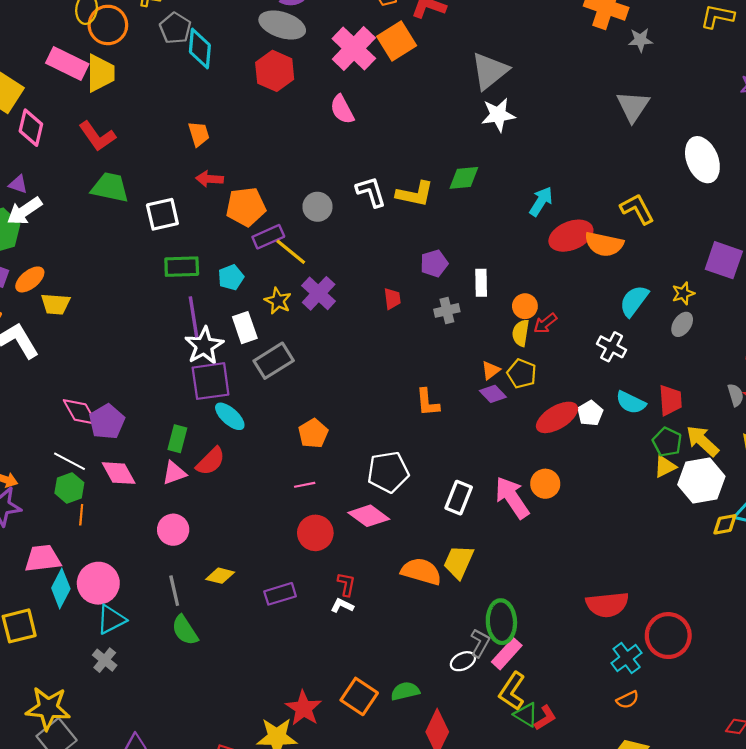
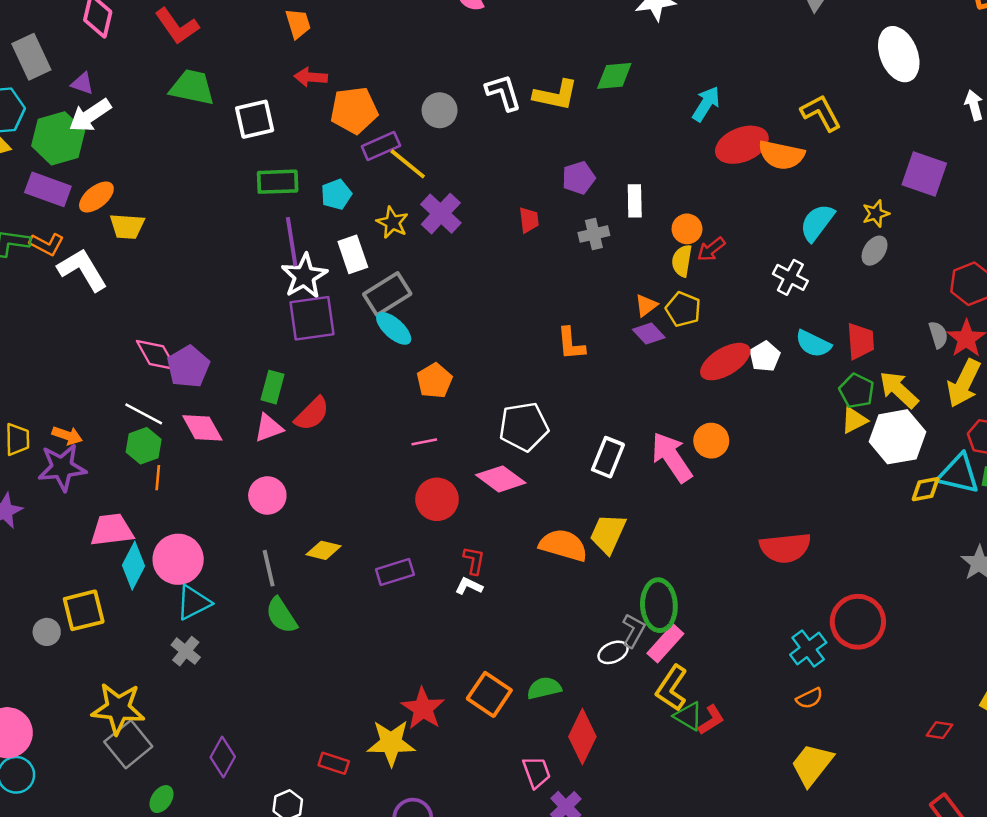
cyan ellipse: (230, 416) -> (394, 328), moved
red semicircle: (607, 605) -> (785, 548), moved

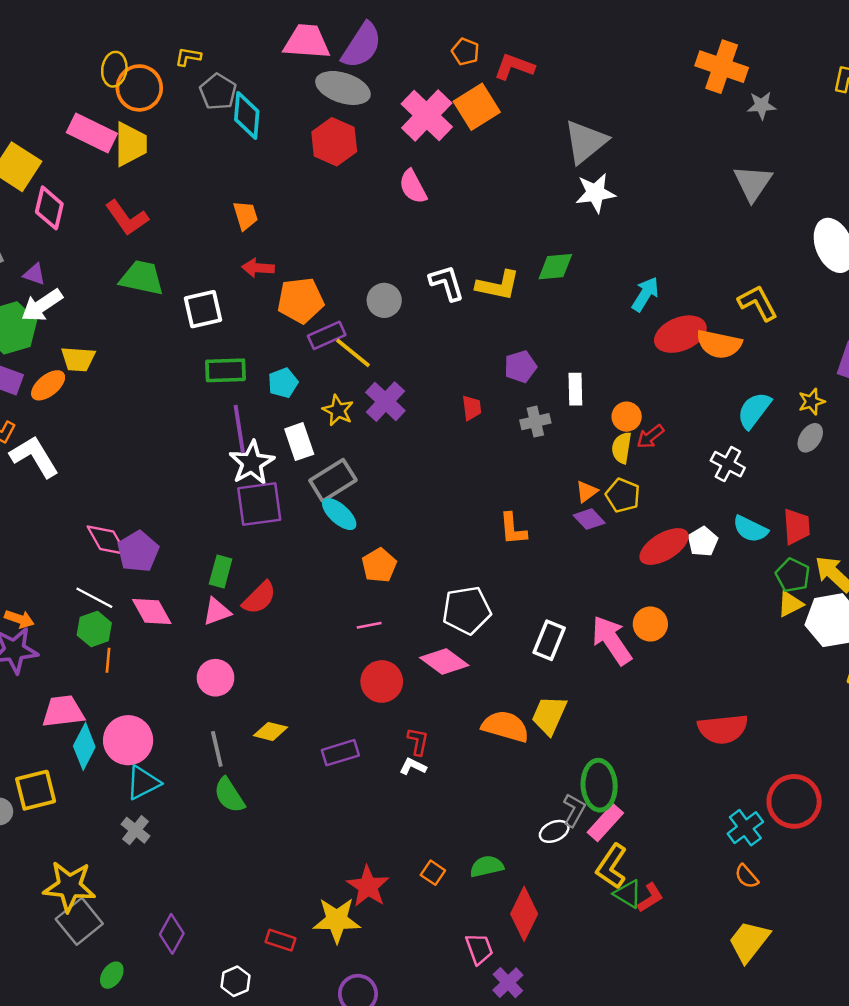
yellow trapezoid: (127, 226) -> (78, 359), moved
orange square: (489, 694) -> (433, 873), size x0.6
orange semicircle: (809, 698) -> (747, 876), turned 75

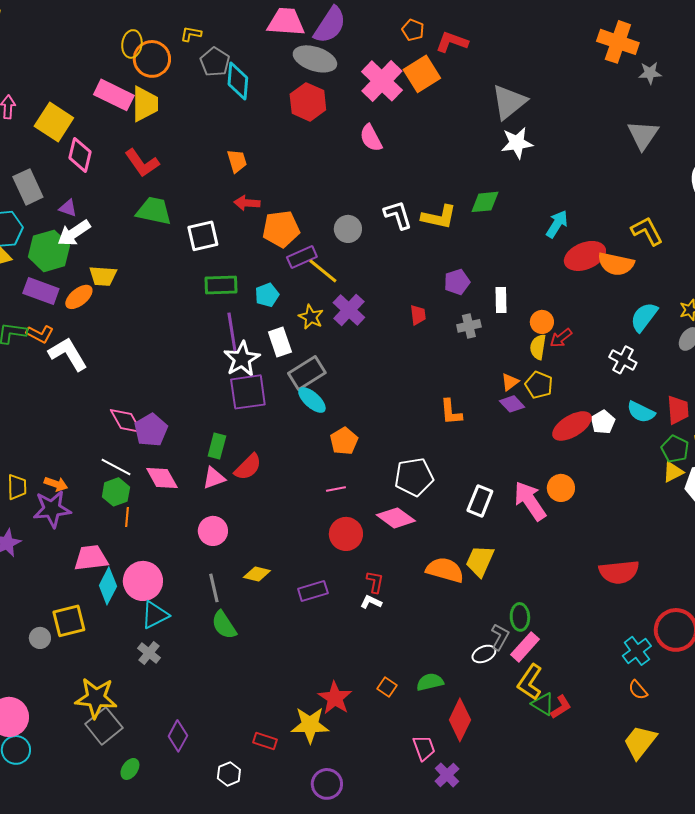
green ellipse: (599, 785) -> (520, 617), size x0.7

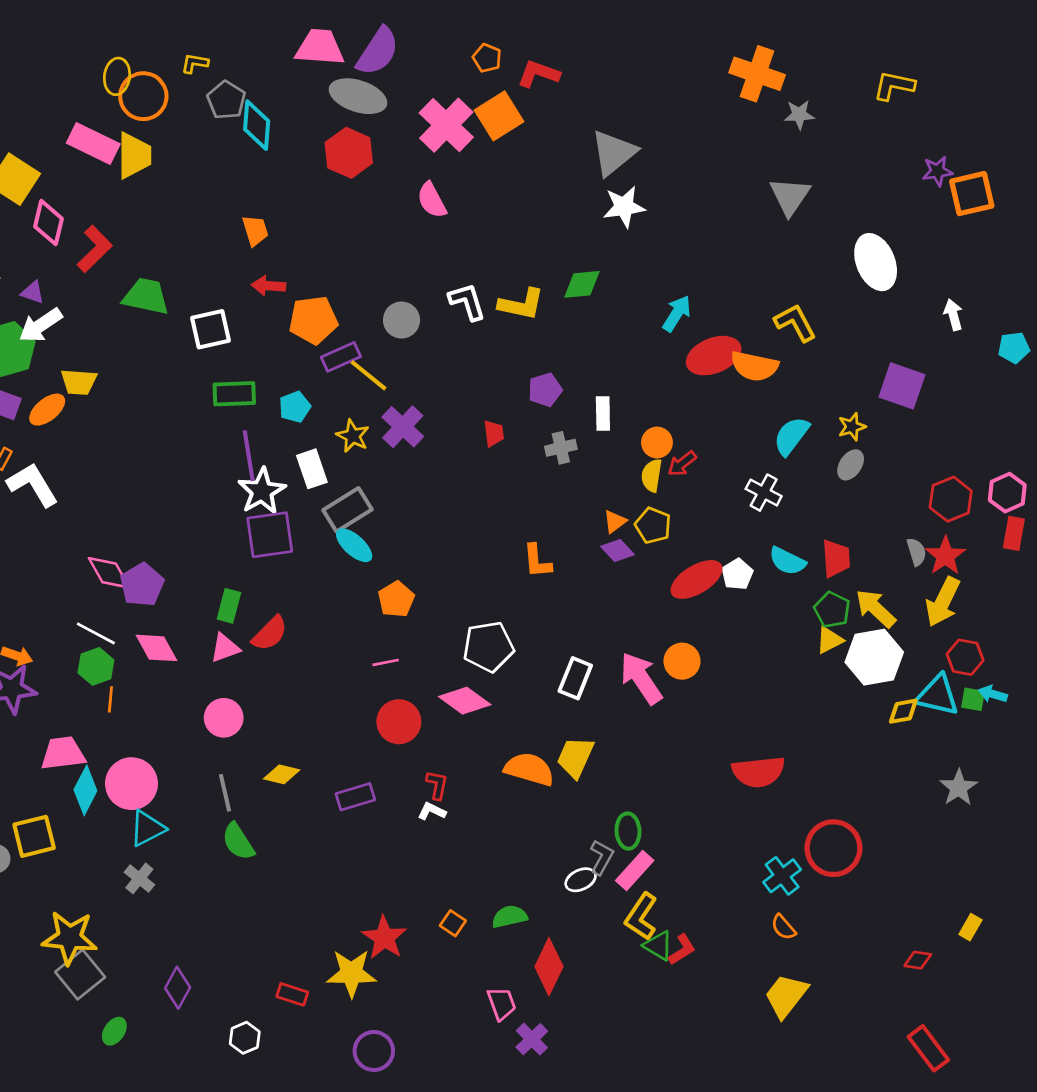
red L-shape: (142, 163) -> (95, 249), moved, turned -99

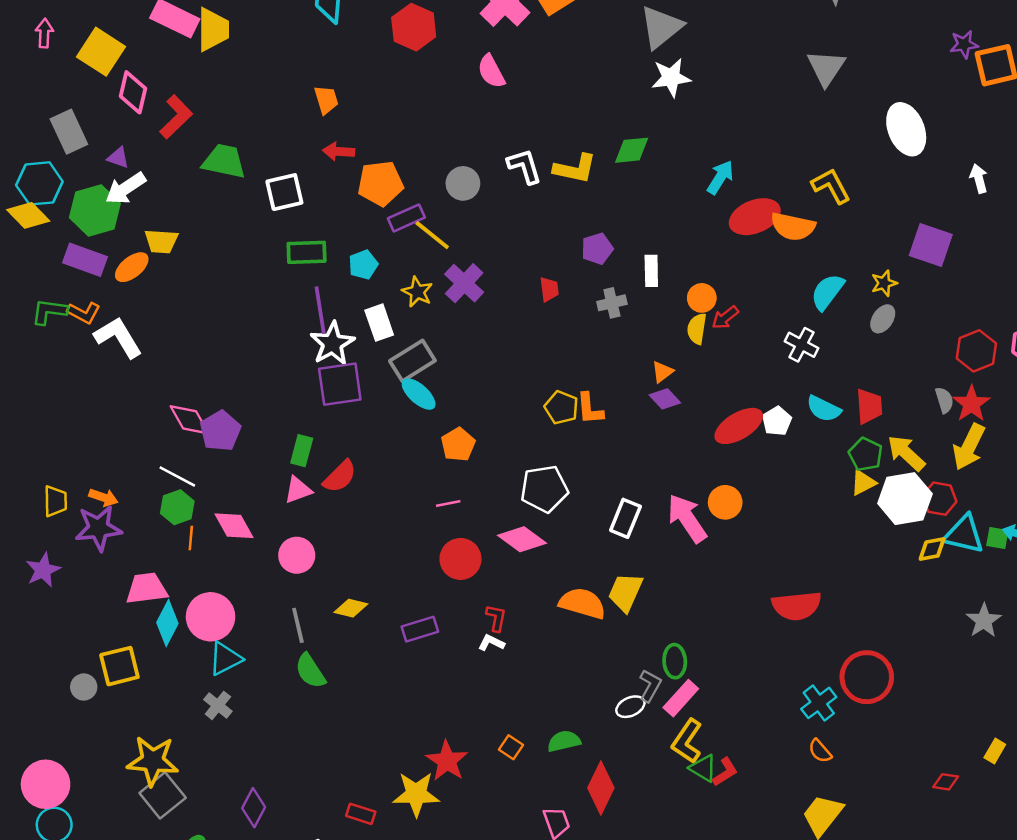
yellow pentagon: (653, 525) -> (561, 408), moved
pink diamond: (157, 648) -> (234, 526), moved
red hexagon: (965, 657) -> (939, 499), moved

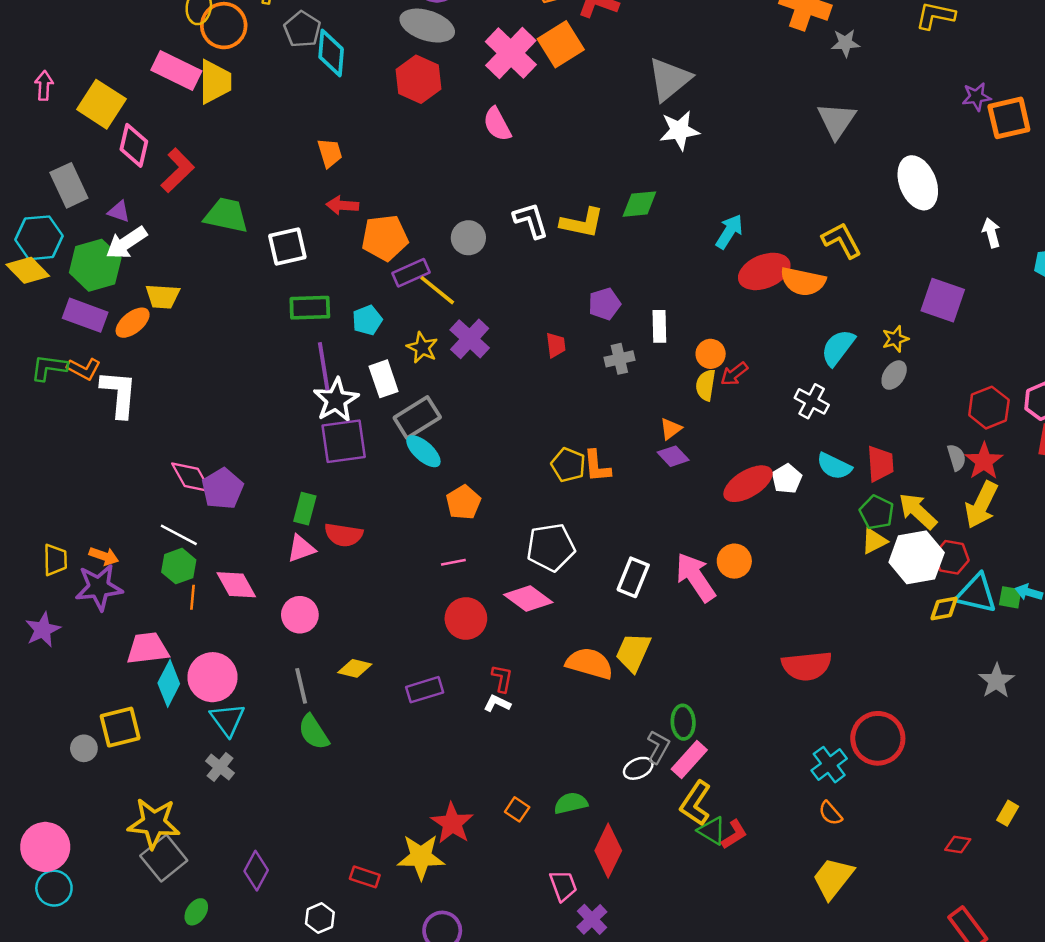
white L-shape: (118, 337) -> (119, 394), turned 36
red semicircle: (340, 476) -> (344, 535), turned 54
cyan triangle: (225, 659) -> (227, 720), turned -39

